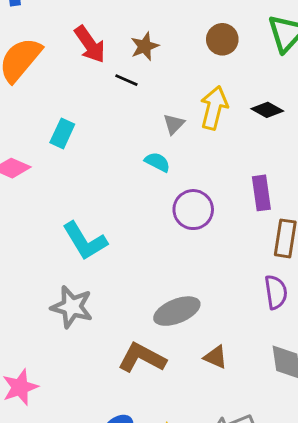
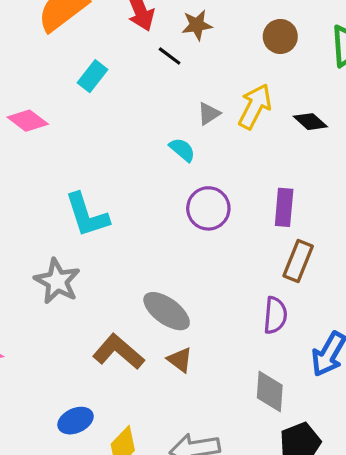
cyan rectangle: (62, 133) -> (93, 76), moved
gray ellipse: (177, 311) -> (167, 311), turned 45
brown triangle: (216, 357) -> (180, 360), moved

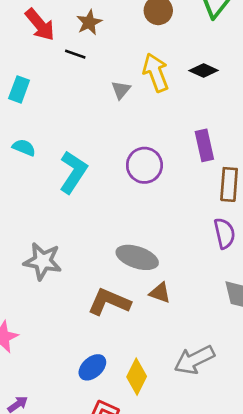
yellow arrow: (255, 106) -> (156, 73), turned -30
cyan semicircle: (182, 150) -> (24, 148), moved
cyan L-shape: (87, 215) -> (73, 172), moved, turned -111

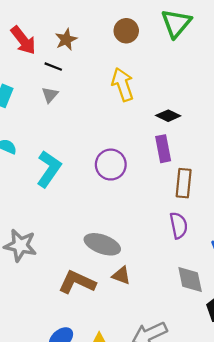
black diamond: (204, 71) -> (168, 116), moved
gray triangle: (121, 90) -> (50, 95), moved

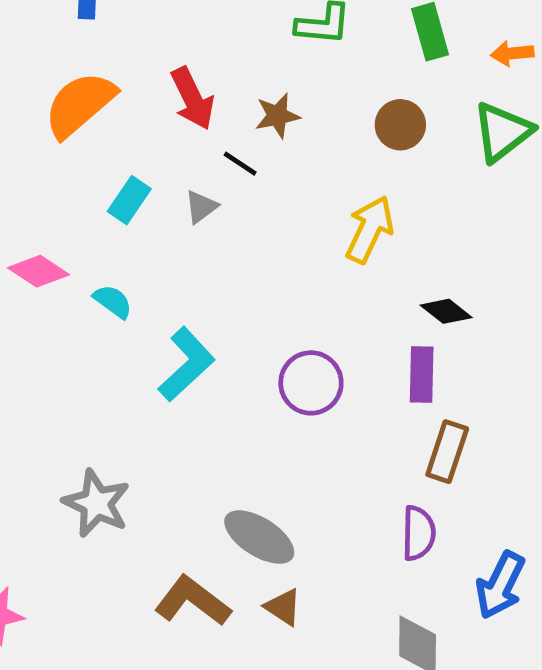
yellow arrow: (123, 84) -> (370, 229), turned 32
gray triangle: (50, 95) -> (201, 207), moved

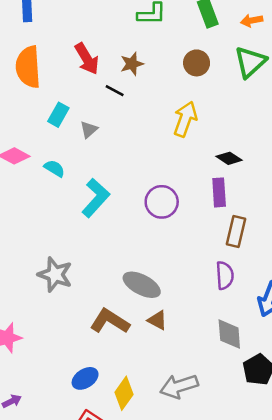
orange semicircle: (80, 104) -> (28, 67), turned -48
gray triangle: (201, 207) -> (89, 129), moved

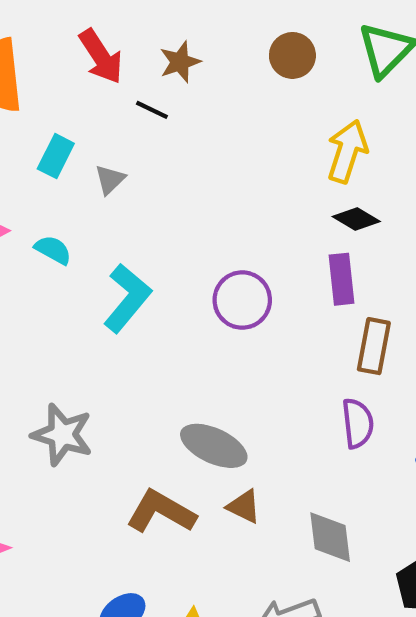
yellow arrow: (185, 119) -> (347, 151), moved
gray diamond: (229, 334) -> (330, 537), moved

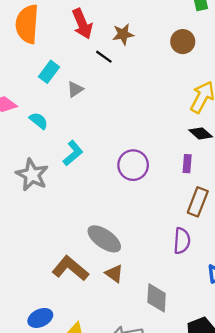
purple rectangle: (341, 279) -> (187, 164), size x0.7
cyan L-shape: (127, 298) -> (73, 153), size x0.7
gray star: (62, 435) -> (32, 175), moved

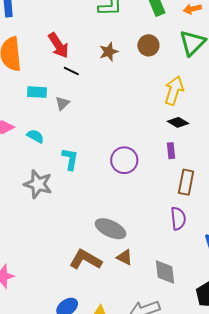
brown star: (123, 34) -> (109, 52), moved
black line: (104, 57) -> (71, 71), moved
cyan rectangle: (49, 72) -> (37, 92), turned 66
cyan L-shape: (73, 153) -> (70, 159), turned -30

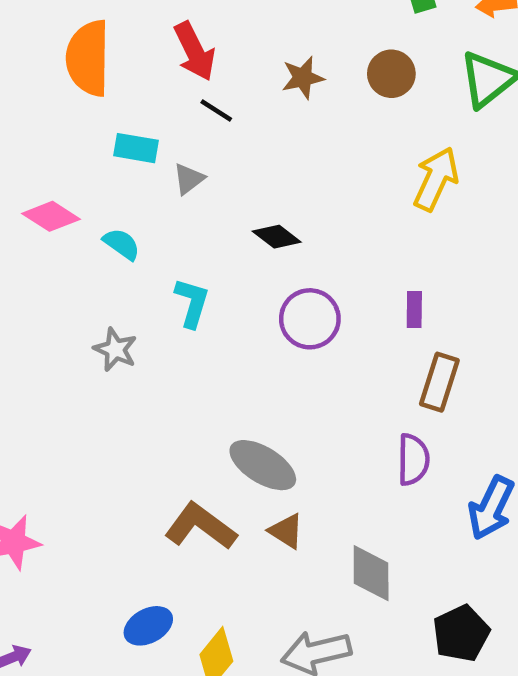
black diamond: (178, 122) -> (277, 237), moved
gray star: (38, 184) -> (115, 350), size x0.7

